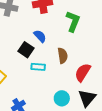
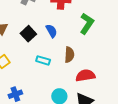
black square: (26, 50) -> (28, 34), moved
red semicircle: (83, 72) -> (85, 75), turned 36

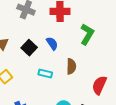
red semicircle: (85, 75) -> (99, 85), moved, turned -54

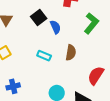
black square: (29, 48) -> (39, 17), moved

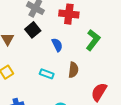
black square: (39, 17) -> (33, 30), moved

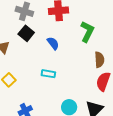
brown semicircle: (73, 70) -> (99, 60), moved

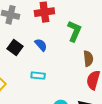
black square: (26, 33) -> (15, 47), moved

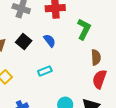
cyan rectangle: (38, 76) -> (45, 71), turned -32

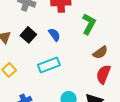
brown semicircle: (96, 57) -> (100, 52), turned 56
cyan rectangle: (45, 71) -> (49, 65), size x1.5

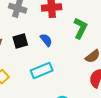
black square: (28, 35) -> (20, 41), turned 35

